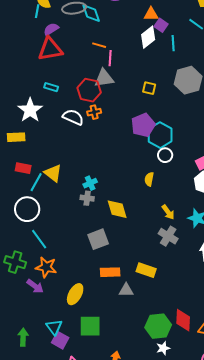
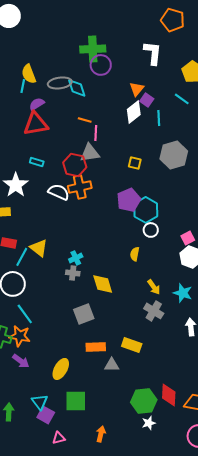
orange triangle: (151, 14) -> (137, 89), turned -49
orange cross: (94, 112) -> (80, 187), size x1.6
orange star: (46, 267) -> (20, 336), moved

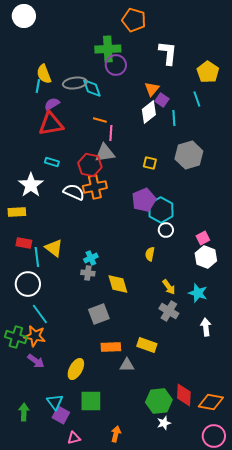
orange pentagon: (173, 20) -> (134, 20), moved
cyan line: (182, 99) -> (197, 99), turned 35
cyan line: (22, 257) -> (37, 257), turned -36

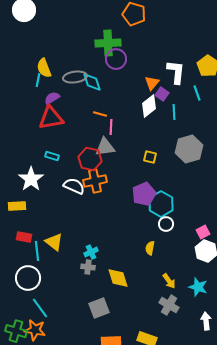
white L-shape: (168, 53) -> (176, 72), moved

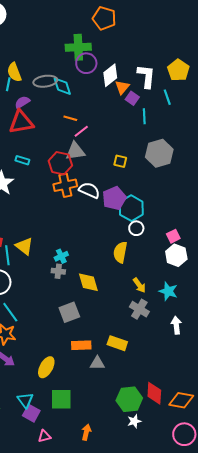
white diamond: (149, 106) -> (110, 75), moved
pink line: (111, 127) -> (81, 131), turned 49
white semicircle: (74, 186) -> (89, 190), moved
yellow semicircle: (150, 248) -> (120, 252), size x1.5

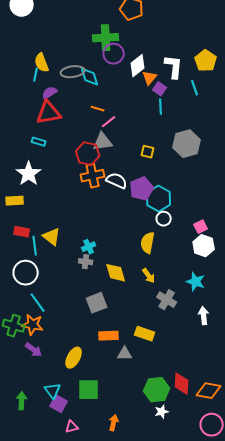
cyan line: (144, 116) -> (161, 107), moved
cyan rectangle: (22, 160) -> (39, 142), moved
yellow arrow: (139, 285) -> (149, 276), moved

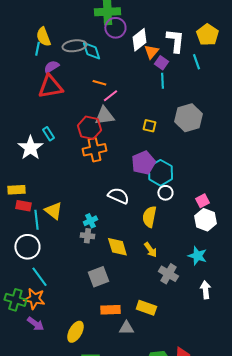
cyan rectangle: (39, 142) -> (48, 134), moved, turned 40
white semicircle: (117, 181) -> (118, 196), moved
yellow rectangle: (15, 201) -> (16, 190), moved

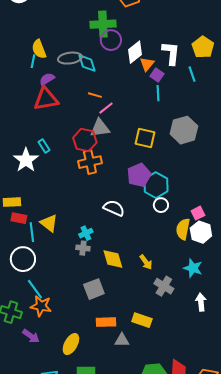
yellow square: (149, 126) -> (145, 138), size x1.5
yellow semicircle: (149, 217) -> (183, 229), moved
orange star: (34, 299) -> (41, 306), moved

